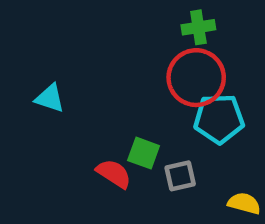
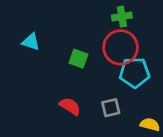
cyan triangle: (50, 98) -> (31, 42), moved
green square: (144, 153) -> (78, 59), moved

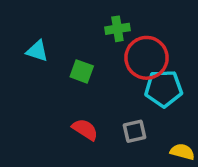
green cross: (122, 17) -> (117, 29), moved
green square: (78, 59) -> (82, 71), moved

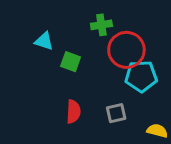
cyan triangle: (37, 51) -> (44, 41), moved
red semicircle: (85, 129) -> (73, 112), turned 60

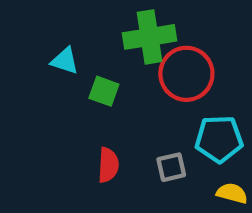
green cross: (101, 25) -> (150, 37), size x1.6
cyan pentagon: (141, 76) -> (219, 139), moved

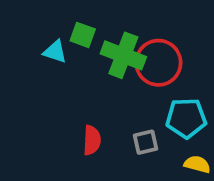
green cross: (150, 37) -> (123, 55), moved, turned 30
green square: (104, 91) -> (83, 35), moved

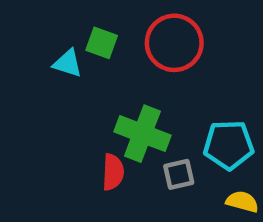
green cross: (123, 55) -> (142, 134), moved
red circle: (158, 63) -> (174, 43), moved

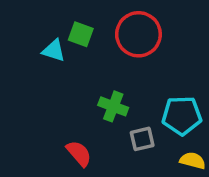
green cross: (142, 134) -> (113, 106), size x0.7
red semicircle: (113, 172) -> (79, 153), moved, turned -44

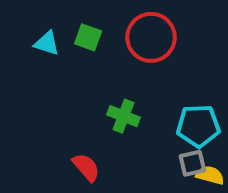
cyan triangle: (54, 51) -> (47, 43), moved
gray square: (142, 139) -> (192, 163), moved

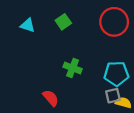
green square: (88, 37) -> (63, 22), moved, turned 35
red circle: (151, 37) -> (114, 22), moved

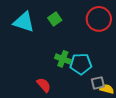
cyan triangle: (28, 25) -> (24, 22), size x1.6
cyan pentagon: (116, 74) -> (81, 64), moved

